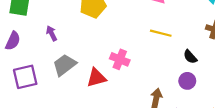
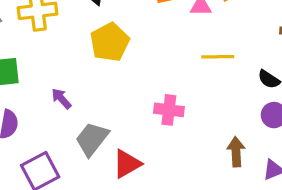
red triangle: (96, 78) -> (127, 164), moved

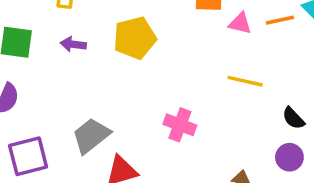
purple arrow: (61, 99) -> (73, 44), moved, turned -55

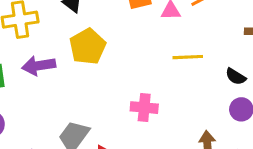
purple arrow: (73, 44) -> (39, 66), size x1.5

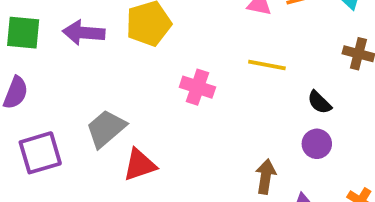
pink cross: (144, 108) -> (197, 87), moved

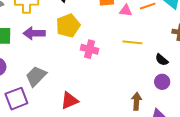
pink cross: (197, 87) -> (90, 49), moved
gray trapezoid: (106, 129) -> (36, 76), moved

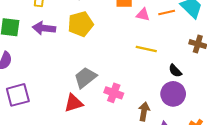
pink cross: (90, 49) -> (114, 93), moved
gray trapezoid: (36, 76) -> (85, 78), moved
purple circle: (162, 82) -> (173, 94), size x1.5

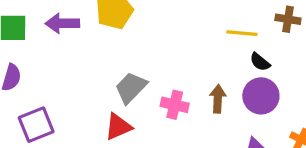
yellow line: (146, 49) -> (242, 33), moved
brown arrow: (144, 111) -> (218, 99), moved

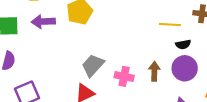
black semicircle: (260, 62) -> (183, 44), turned -48

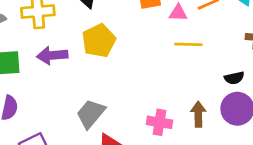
yellow line: (170, 24) -> (188, 44), moved
gray trapezoid: (93, 65) -> (91, 114), moved

